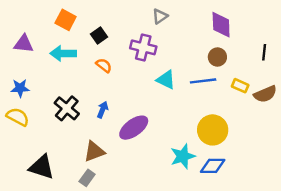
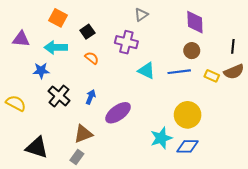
blue star: (20, 88) -> (41, 71), moved
brown semicircle: (265, 94) -> (234, 72), moved

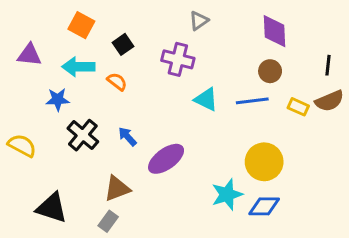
orange semicircle: (92, 58) -> (117, 82), moved
blue arrow: (91, 97) -> (127, 137), turned -64

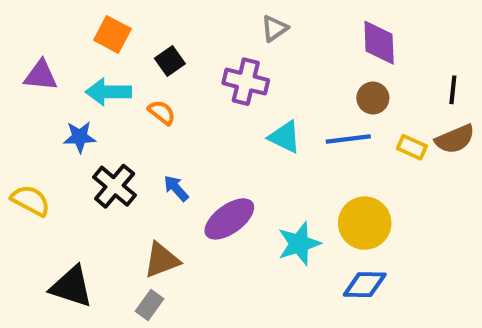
cyan star: (227, 194) -> (299, 244), moved

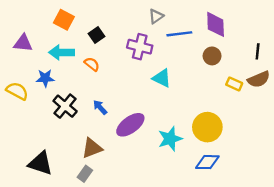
blue line: (348, 139) -> (179, 34), moved
yellow semicircle: (30, 201) -> (17, 91), moved

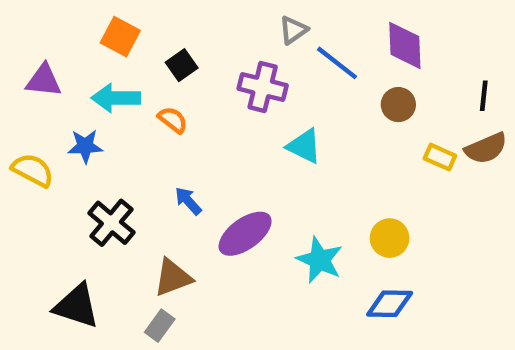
blue line: (179, 34) -> (337, 63), turned 45
black cross: (65, 106) -> (111, 223), moved
yellow circle: (207, 127) -> (390, 238), size x0.7
cyan star: (170, 139) -> (320, 260), turned -30

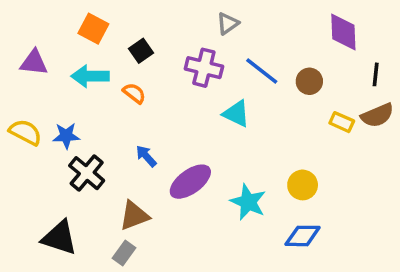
purple diamond: (405, 45) -> (343, 32), moved
blue line: (337, 63) -> (262, 71), moved
blue star: (85, 146) -> (66, 136), moved

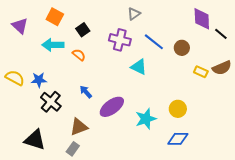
purple triangle: (34, 63) -> (20, 26), moved, turned 36
black line: (376, 74) -> (221, 34), moved, turned -56
cyan star: (248, 202) -> (146, 119), turned 30

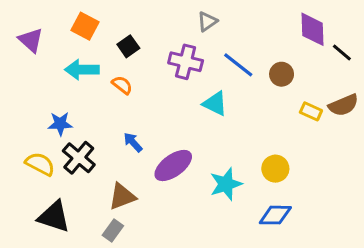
yellow semicircle: (15, 78) -> (40, 164), moved

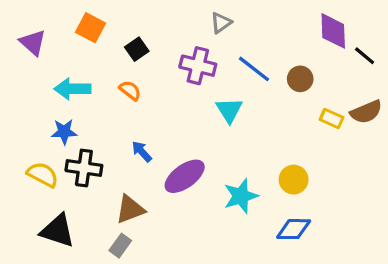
cyan arrow: (82, 70) -> (72, 89), moved
cyan triangle: (215, 104) -> (229, 110), turned 32
black cross: (79, 158) -> (84, 168), turned -32

